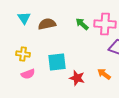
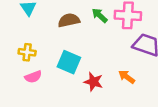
brown semicircle: (47, 24) -> (69, 20), moved
cyan square: (57, 62) -> (69, 62), turned 30

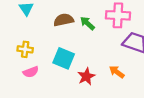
green arrow: (100, 15) -> (87, 23), moved
red star: (93, 82) -> (86, 76), turned 30

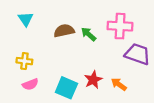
cyan square: (64, 58) -> (66, 88), moved
red star: (86, 76) -> (93, 80), moved

